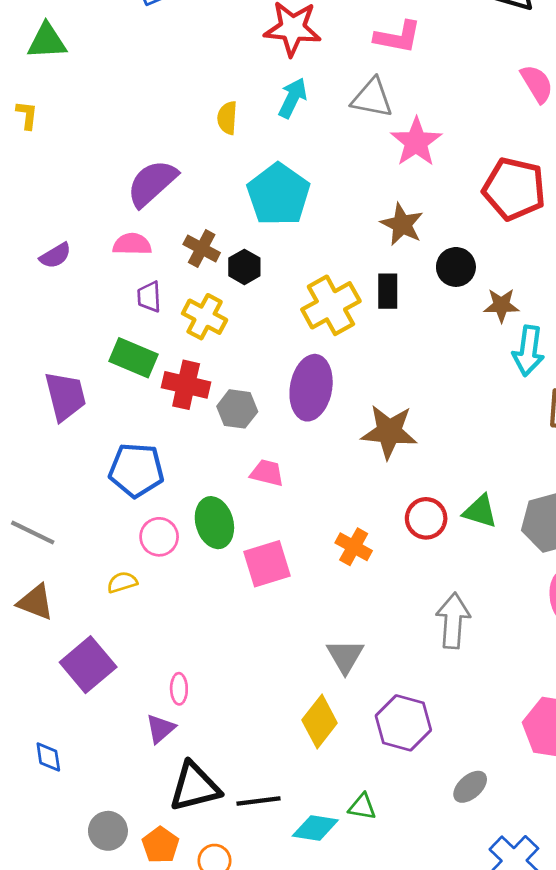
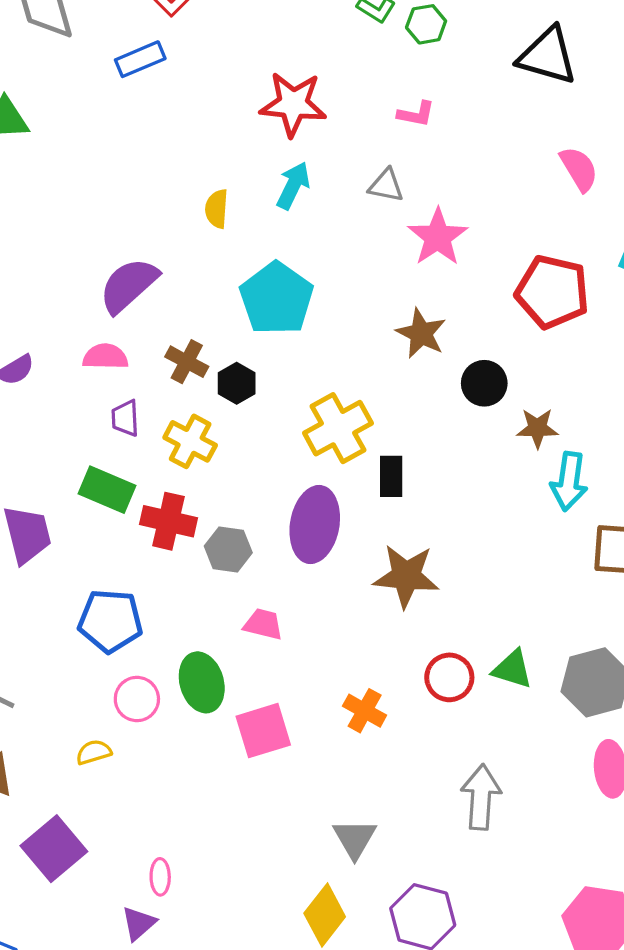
pink L-shape: (398, 37) -> (416, 114), size x0.7
gray triangle: (372, 98) -> (386, 185), size x0.7
black rectangle: (388, 291) -> (391, 476), moved

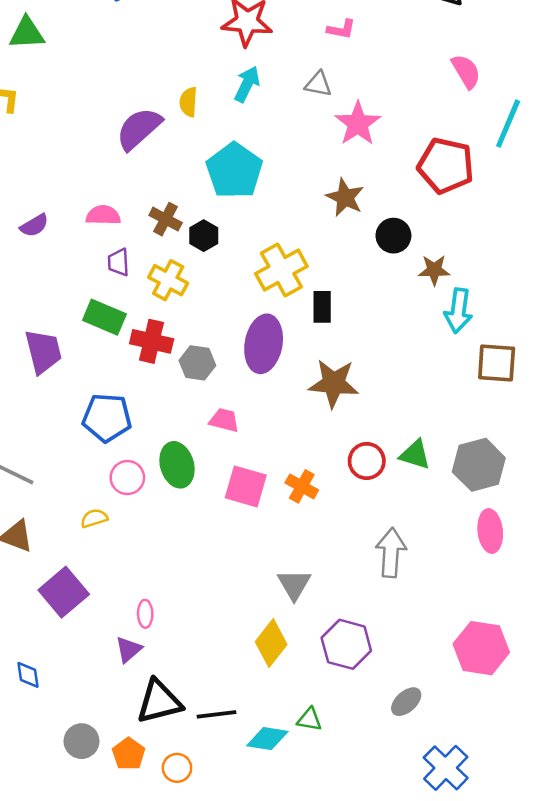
purple semicircle: (129, 285) -> (139, 129), moved
pink square: (263, 731) -> (246, 486), moved, turned 33

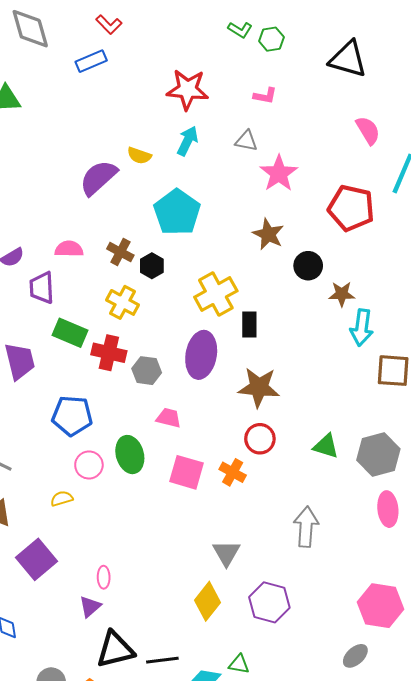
yellow semicircle: (188, 102) -> (139, 156), turned -75
purple trapezoid: (118, 262) -> (42, 288), moved, size x1.4
red circle: (367, 461) -> (260, 439), moved
gray ellipse: (406, 702) -> (355, 656), moved

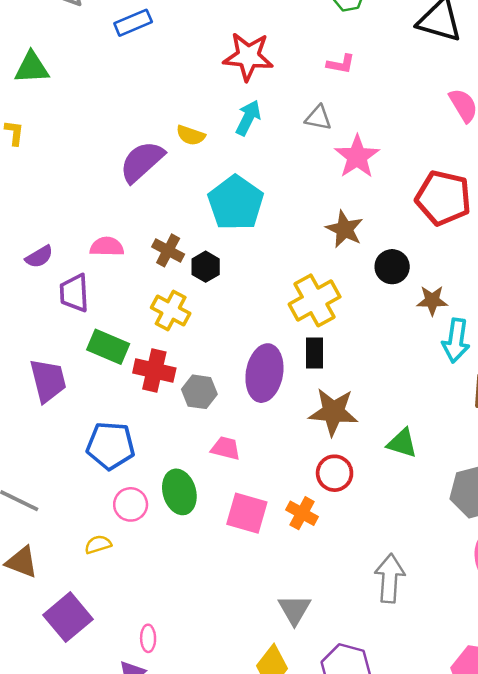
yellow cross: (216, 294) -> (315, 300), moved
black rectangle: (249, 324) -> (315, 353), moved
green triangle: (326, 446) -> (402, 443), moved

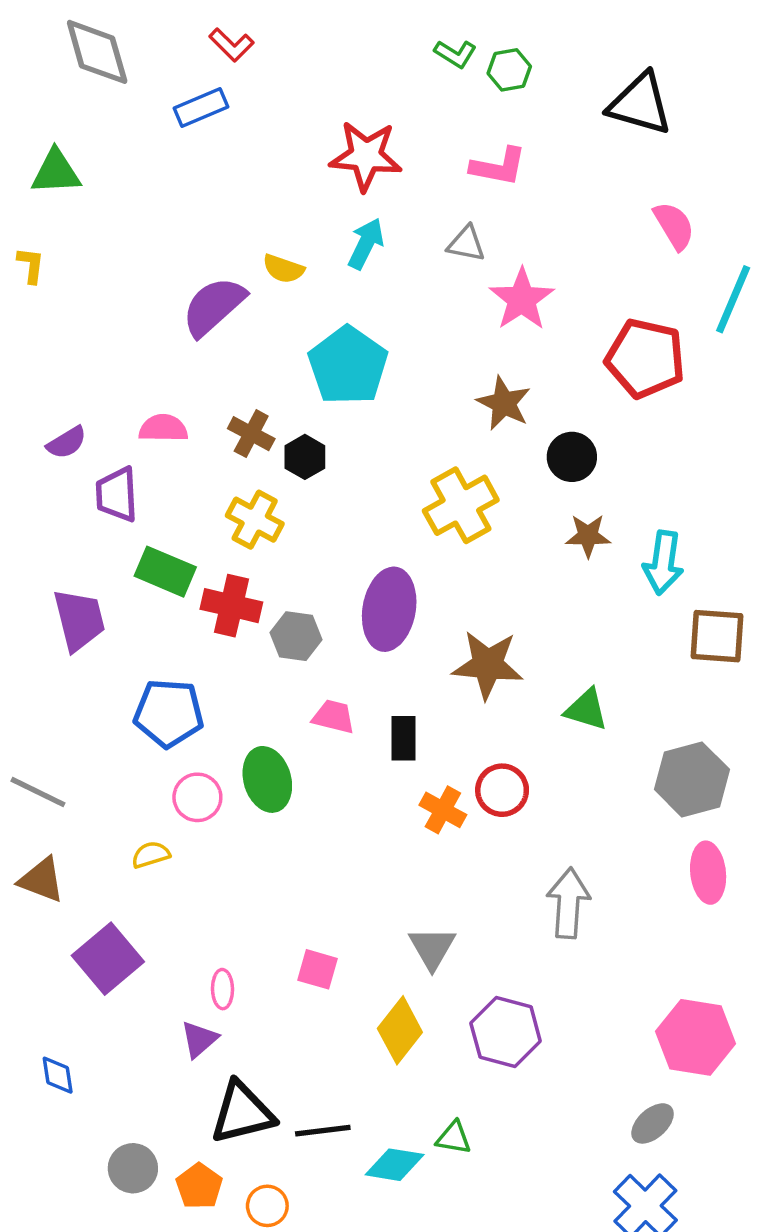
pink L-shape: (341, 64) -> (498, 167), size x1.4
brown star: (432, 300) -> (588, 536), moved
black rectangle: (315, 353) -> (403, 738), moved
red circle: (335, 473) -> (502, 790), moved
pink square: (247, 513) -> (317, 969), moved, size x0.7

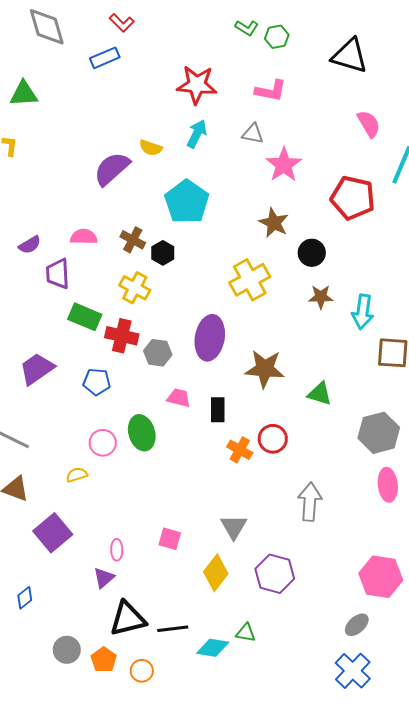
purple trapezoid: (79, 620) -> (37, 369), moved, turned -111
blue pentagon: (169, 713) -> (97, 382), moved, size x0.7
blue diamond: (58, 1075) -> (25, 598), turned 60

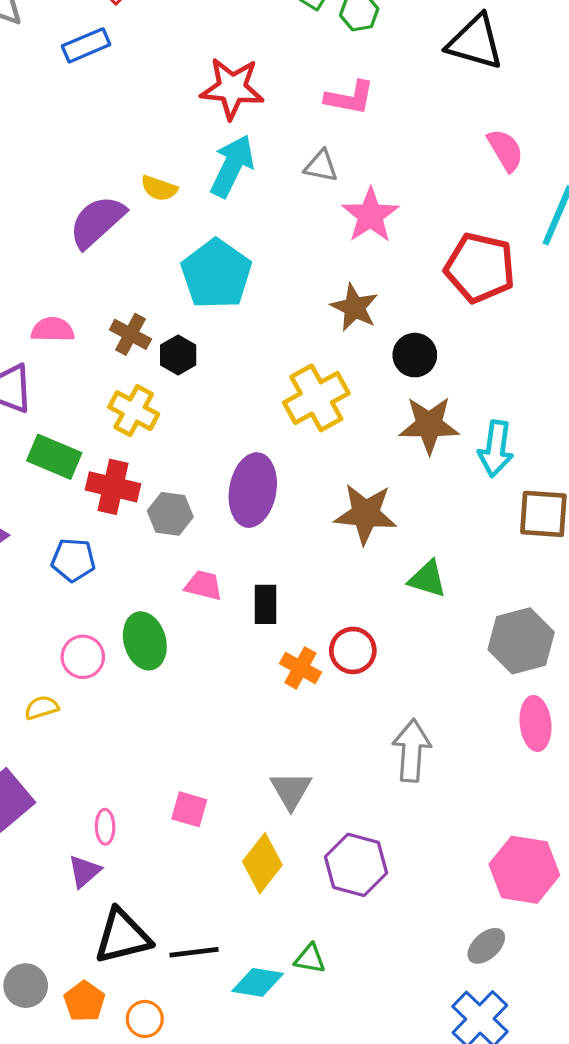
cyan arrow: (197, 134) -> (232, 166), size x1.4
brown star: (321, 297) -> (429, 425), size x1.5
brown star: (265, 369) -> (366, 514), moved

